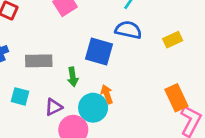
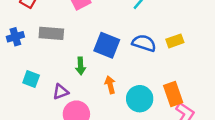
blue semicircle: (128, 30) -> (144, 43), moved
gray rectangle: (39, 61) -> (51, 33), moved
cyan circle: (93, 108) -> (140, 99), moved

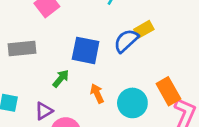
yellow rectangle: (175, 41) -> (144, 29), moved
blue semicircle: (144, 43) -> (126, 41), turned -50
green arrow: (81, 66) -> (61, 79), turned -126

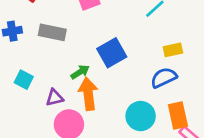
blue semicircle: (126, 41) -> (164, 78), moved
blue square: (86, 50) -> (112, 53), turned 32
orange arrow: (97, 93) -> (88, 94), moved, size x1.6

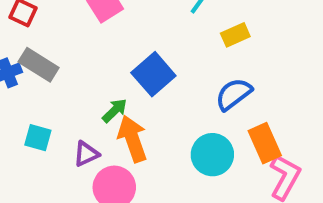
gray rectangle: (52, 32) -> (39, 65), moved, turned 32
yellow rectangle: (173, 50) -> (235, 35), moved

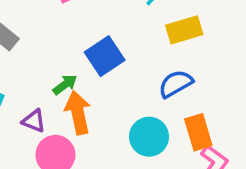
yellow rectangle: (235, 35) -> (184, 30), size x1.4
purple triangle: (86, 154) -> (34, 121), turned 40

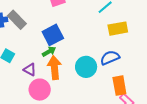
blue square: (105, 56) -> (53, 35), moved
cyan circle: (149, 137) -> (86, 67), moved

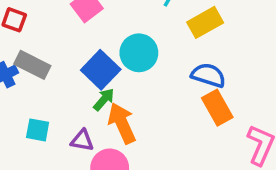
blue semicircle: (110, 58) -> (208, 75), turned 60
cyan circle: (86, 67) -> (139, 53), moved
orange rectangle: (119, 86) -> (217, 108), moved

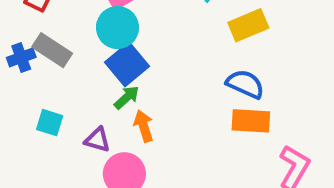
cyan circle: (139, 53) -> (117, 28), moved
orange rectangle: (217, 108) -> (251, 121), turned -64
orange arrow: (122, 123) -> (144, 126), size x0.7

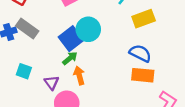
cyan circle: (117, 28) -> (88, 29), moved
purple triangle: (97, 140) -> (52, 83), turned 35

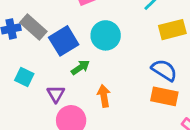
blue square: (71, 39) -> (64, 41), moved
orange arrow: (79, 76) -> (104, 96), moved

